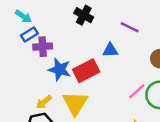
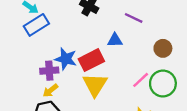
blue rectangle: (29, 34) -> (36, 25), size x1.5
purple cross: (43, 47) -> (49, 71), moved
yellow triangle: (75, 103) -> (95, 85), moved

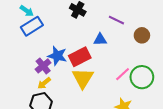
brown circle: (163, 48) -> (142, 35), moved
purple cross: (49, 71) -> (43, 66), turned -35

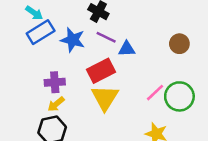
purple line: (116, 20) -> (106, 37), moved
blue star: (57, 56) -> (73, 40), moved
purple cross: (43, 66) -> (55, 82), turned 35

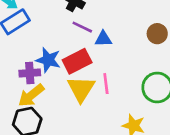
blue star: (73, 40) -> (48, 60), moved
pink line: (155, 93) -> (106, 84), moved, turned -54
yellow arrow: (56, 104) -> (31, 95), size x1.5

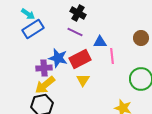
purple line: (82, 27) -> (75, 32), moved
pink line: (106, 84) -> (112, 56), moved
yellow triangle: (81, 89) -> (83, 80), size x0.6

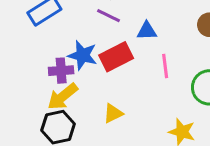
pink line: (112, 56) -> (165, 66), moved
yellow triangle: (83, 80) -> (113, 113), moved, turned 32

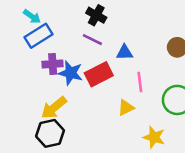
purple cross: (61, 71) -> (53, 64), moved
yellow triangle: (113, 113) -> (126, 108), moved

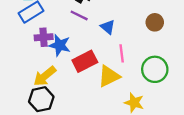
blue triangle: (124, 52) -> (108, 27), turned 42
red rectangle: (99, 74) -> (85, 61), moved
yellow triangle: (126, 108) -> (109, 76), size x1.5

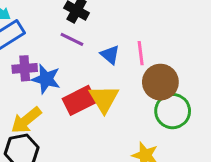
brown circle: (155, 22) -> (160, 82), moved, size x1.5
pink line: (122, 53) -> (141, 53), moved
yellow triangle: (109, 76) -> (104, 99), moved, turned -35

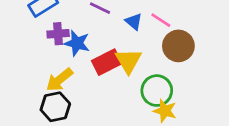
pink line: (141, 53) -> (161, 20), turned -50
green circle: (173, 111) -> (157, 91), moved

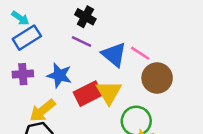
blue triangle: (134, 22) -> (114, 55), size x1.5
purple cross: (58, 34) -> (23, 74), moved

